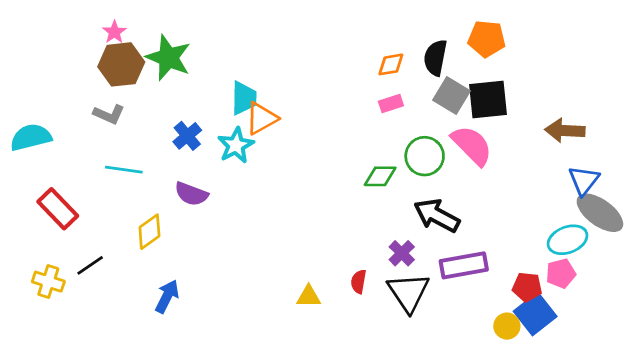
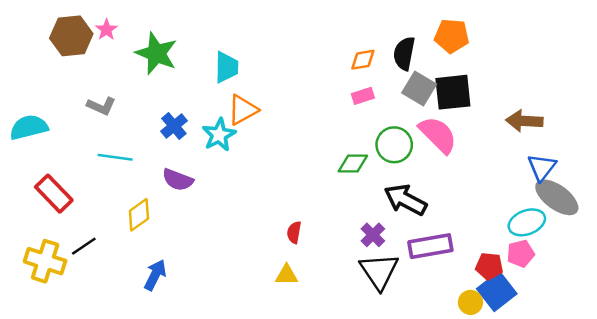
brown hexagon: (121, 64) -> (71, 36), moved
cyan trapezoid: (244, 98) -> (226, 67), moved
yellow cross: (48, 282) -> (45, 261), size x1.4
red semicircle: (359, 282) -> (294, 232), moved

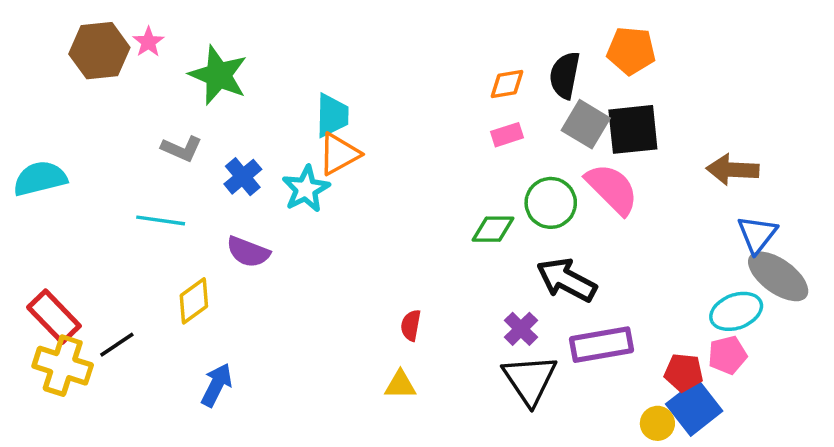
cyan trapezoid: (226, 67) -> (332, 115), moved
gray L-shape: (101, 106) -> (182, 149), moved
red rectangle: (54, 194) -> (54, 317), moved

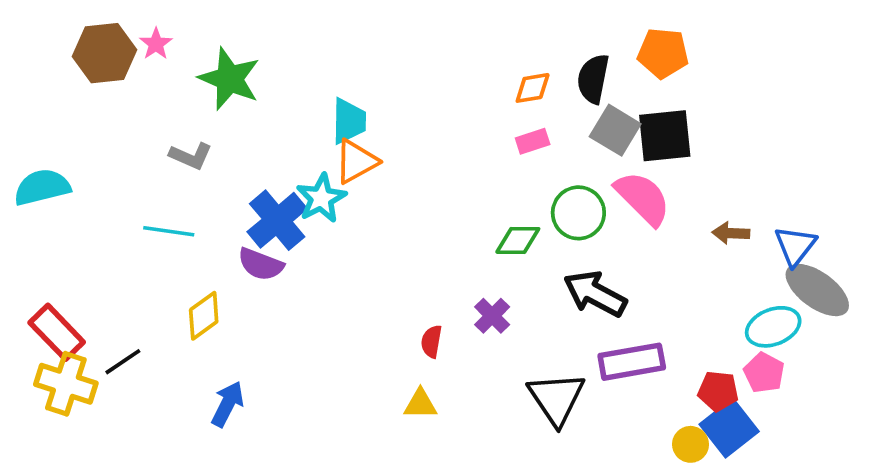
brown arrow: (733, 170) -> (731, 233), moved, size x0.7
blue cross: (243, 177) -> (277, 220), moved, size x1.5
purple cross: (521, 329) -> (492, 316), moved
pink pentagon: (727, 355) -> (764, 373), turned -30

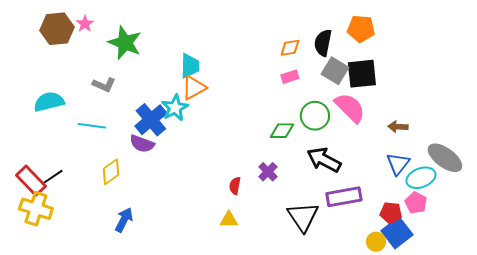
cyan semicircle: (42, 187) -> (49, 102), moved
blue triangle: (795, 246) -> (398, 164), moved
black line: (123, 362) -> (53, 177), moved

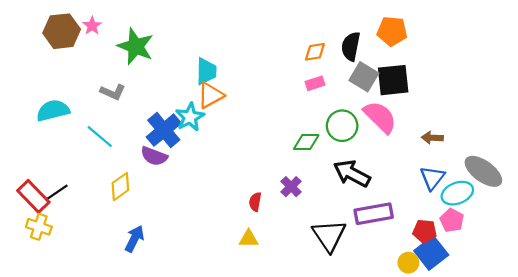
cyan line: (92, 126) -> (100, 137), turned 32
yellow cross: (36, 209) -> (39, 227), size x0.7

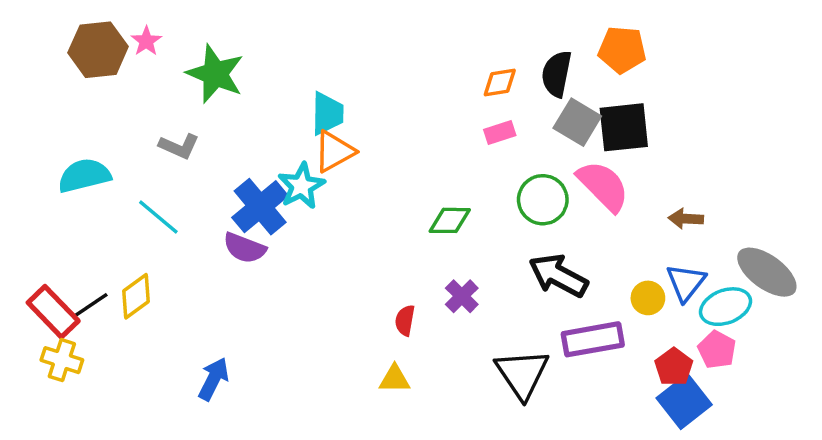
green diamond: (306, 142) -> (450, 220), moved
yellow diamond: (120, 187) -> (136, 296), moved
red pentagon: (425, 231) -> (674, 367), turned 30
yellow circle: (408, 263) -> (648, 298), moved

